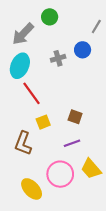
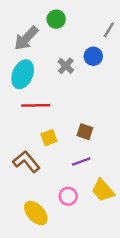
gray cross: (58, 58) -> (66, 66), turned -32
red line: (32, 93) -> (36, 105), turned -55
brown L-shape: (23, 143) -> (26, 162), turned 120
pink circle: (60, 174) -> (68, 196), size x0.6

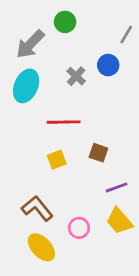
red line: (36, 105) -> (64, 122), moved
brown L-shape: (26, 162) -> (37, 208), moved
purple line: (81, 162) -> (117, 187), moved

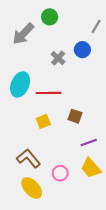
cyan ellipse: (26, 86) -> (20, 84), moved

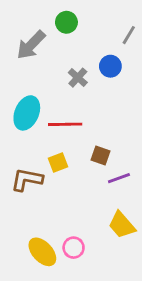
purple line: (89, 143) -> (119, 178), moved
brown L-shape: (28, 158) -> (27, 180), moved, turned -40
pink circle: (60, 173) -> (74, 248), moved

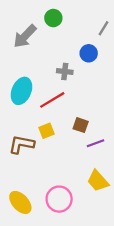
gray cross: (78, 78) -> (65, 72), moved, turned -35
red line: (65, 124) -> (52, 100), turned -30
pink circle: (74, 248) -> (59, 199), size x1.5
yellow ellipse: (42, 252) -> (20, 202), moved

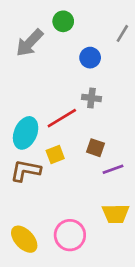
blue circle: (89, 53) -> (90, 58), moved
gray cross: (65, 72) -> (91, 98), moved
cyan ellipse: (21, 91) -> (26, 133), moved
yellow trapezoid: (98, 181) -> (116, 214), turned -50

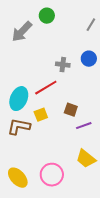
blue circle: (90, 58) -> (89, 59), moved
gray cross: (91, 98) -> (63, 65), moved
yellow trapezoid: (116, 214) -> (86, 159), turned 40

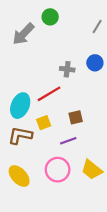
brown square: (71, 110) -> (76, 117), turned -32
purple line: (84, 126) -> (68, 141), moved
pink circle: (52, 175) -> (58, 170), moved
yellow ellipse: (18, 178) -> (19, 176), moved

